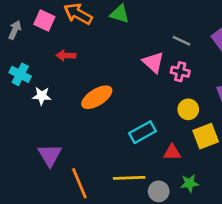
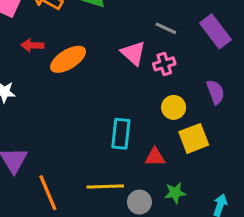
pink cross: (180, 72) -> (164, 64), turned -30
orange ellipse: (97, 97) -> (68, 59), moved
cyan rectangle: (143, 132) -> (121, 134), turned -55

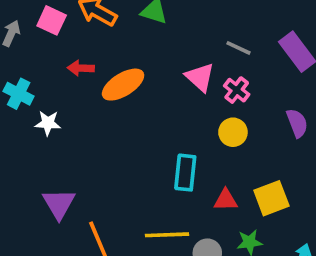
pink cross: (164, 64) -> (237, 90), turned -35
yellow circle: (174, 107) -> (233, 132), moved
yellow square: (194, 138) -> (271, 198), moved

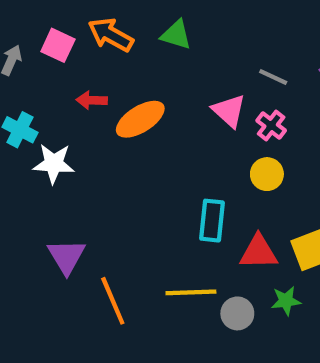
white star: (48, 123) -> (54, 164), size x1.4
red triangle: (226, 200) -> (258, 252), size x1.4

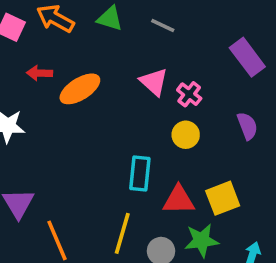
gray line: (273, 77) -> (163, 25), moved
yellow line: (191, 292) -> (122, 233), turned -72
green star: (286, 301) -> (202, 240), size x1.4

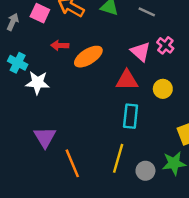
pink cross: (189, 94) -> (165, 45), moved
red triangle: (179, 200) -> (127, 80), moved

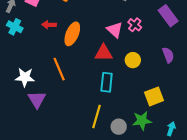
orange ellipse: (88, 57) -> (72, 34), turned -35
cyan cross: (18, 63) -> (15, 27), moved
white star: (37, 83) -> (25, 77), moved
orange line: (72, 163) -> (59, 69), moved

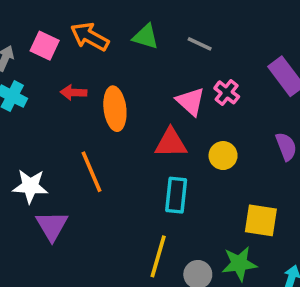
orange ellipse: (72, 34) -> (115, 109), turned -30
yellow square: (154, 96) -> (261, 220), turned 30

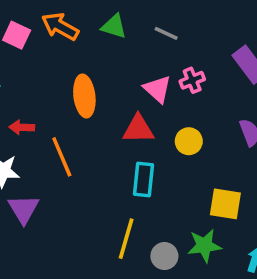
red arrow: (74, 92) -> (22, 127), moved
pink cross: (227, 92) -> (192, 80), turned 30

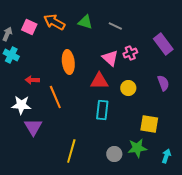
yellow line: (126, 239) -> (71, 151), moved

